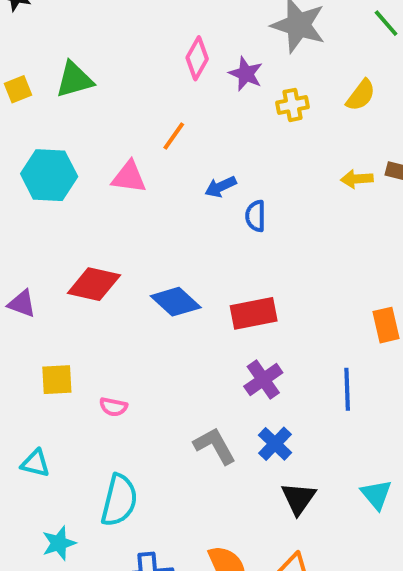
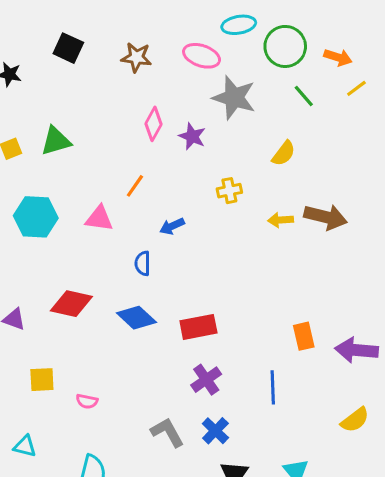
yellow cross: (293, 105) -> (229, 191), moved
blue semicircle: (256, 216) -> (143, 263), moved

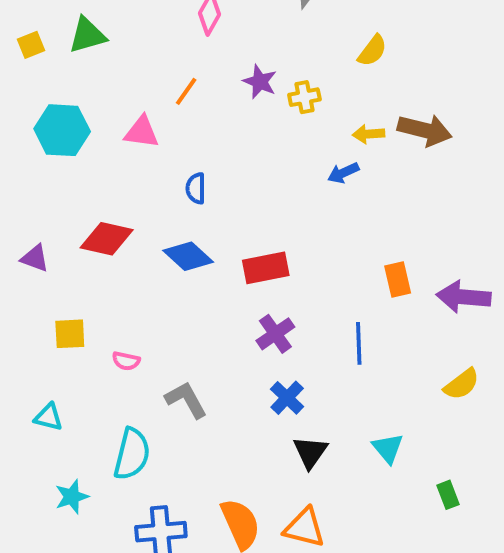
purple star: (192, 136) -> (260, 82), moved
blue arrow: (172, 226) -> (343, 173), moved
gray L-shape: (167, 432) -> (186, 400), moved

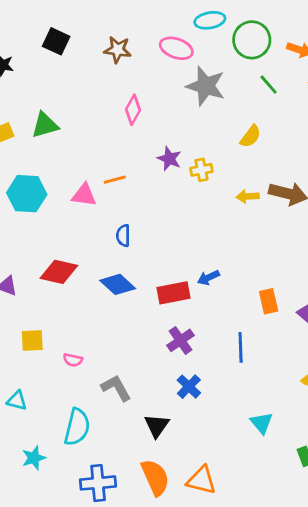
orange line: (186, 91) -> (115, 180), moved, turned 40
blue arrow: (343, 173) -> (208, 278), moved
black triangle: (310, 452) -> (157, 426), moved

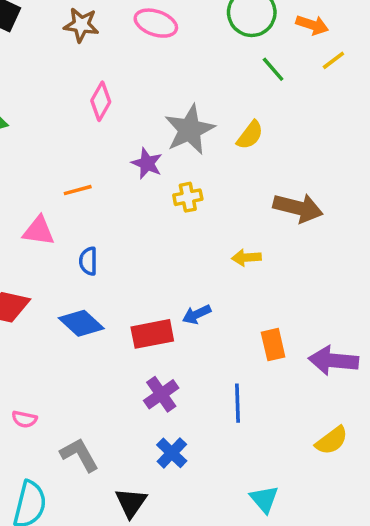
gray star: (206, 86) -> (190, 130), moved, turned 30
yellow cross: (201, 170) -> (188, 197), moved
pink triangle: (84, 195) -> (39, 231), moved
yellow arrow: (248, 196) -> (246, 258), moved

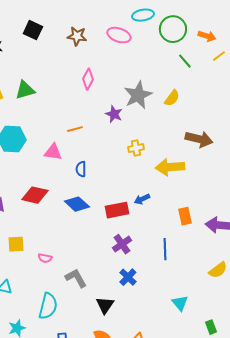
yellow cross: (188, 197) -> (136, 148), moved
yellow arrow: (246, 258) -> (170, 167), size x1.8

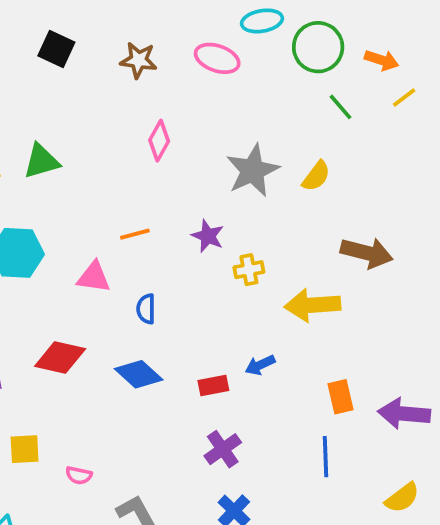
purple star: (114, 114) -> (208, 236), moved
red rectangle: (117, 210) -> (213, 386), size x0.7
blue line: (165, 249) -> (326, 457), moved

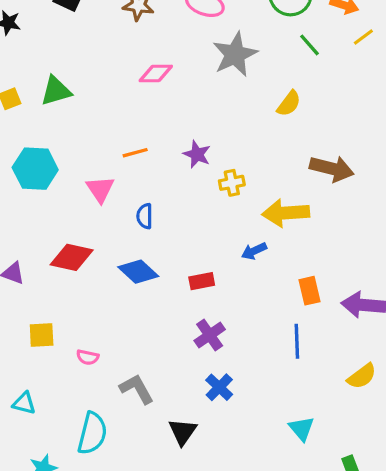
pink diamond: (159, 141) -> (156, 73), turned 60
gray star: (253, 171) -> (235, 54), moved
pink triangle: (94, 277) -> (100, 189), turned 48
blue arrow: (260, 365) -> (254, 251), moved

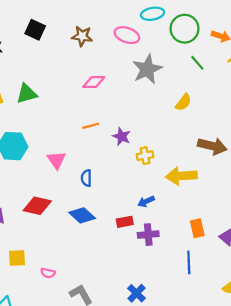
orange line: (135, 153) -> (91, 126), moved
blue arrow: (254, 251) -> (146, 202), moved
purple cross: (210, 335) -> (148, 235), moved, turned 30

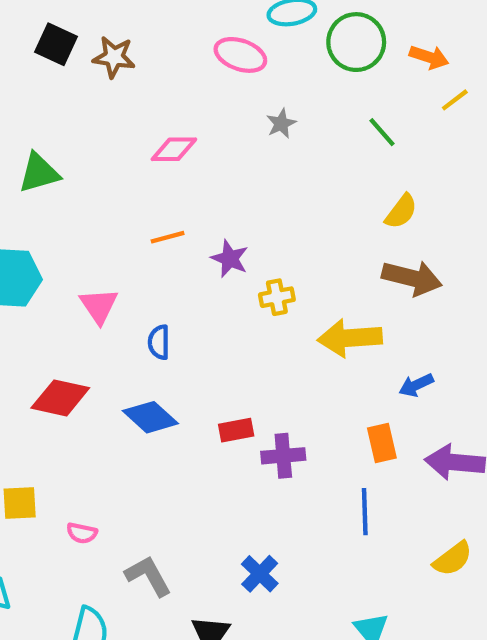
brown star: (82, 36) -> (114, 57), moved
green line: (197, 63) -> (382, 132), moved
gray star: (147, 69) -> (281, 124), size x0.5
yellow semicircle: (183, 102) -> (401, 211), moved
blue arrow: (146, 202) -> (416, 385), moved

